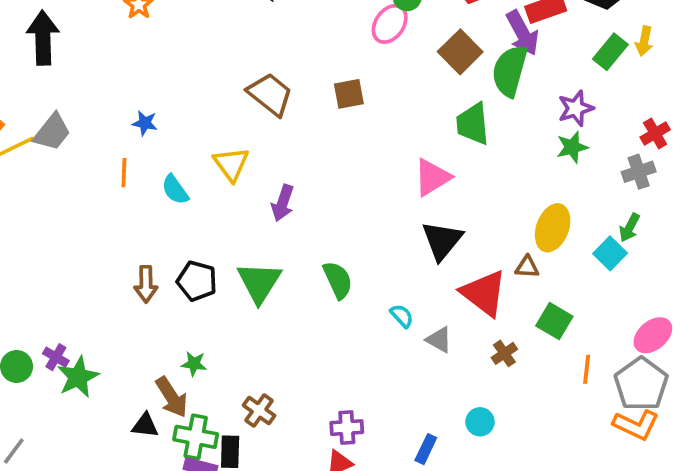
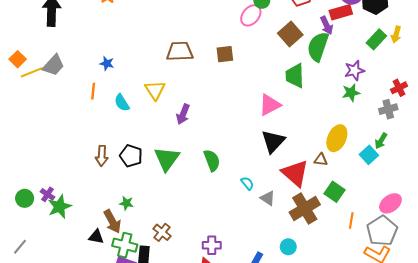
purple arrow: (522, 33) -> (327, 25), size x0.7
brown trapezoid: (270, 94) -> (180, 51), turned -44
brown cross: (504, 353) -> (305, 208), size x2.0

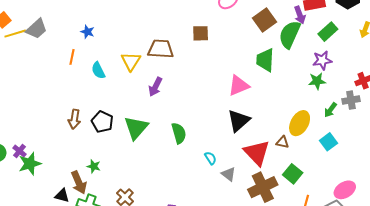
green rectangle: (376, 39) -> (328, 32), moved
brown trapezoid: (180, 51) -> (161, 49), moved
green arrow: (381, 141) -> (330, 110), moved

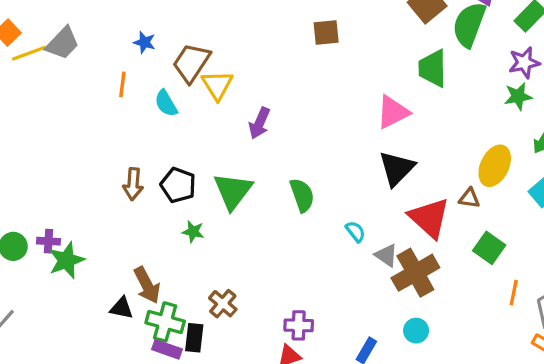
brown trapezoid: (161, 49) -> (191, 63), moved, turned -56
purple cross: (19, 151) -> (48, 241), turned -32
green star: (94, 166) -> (193, 232), moved
brown cross: (263, 187) -> (415, 273), moved

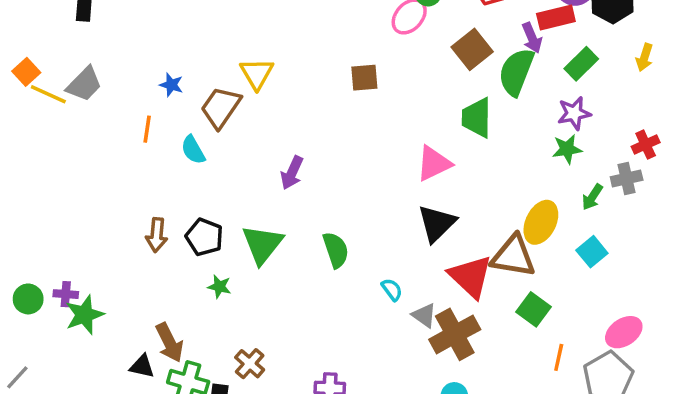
yellow line: (29, 53) -> (48, 94), turned 44
yellow triangle: (217, 85) -> (257, 73), moved
brown triangle: (469, 198) -> (513, 256), size x2.0

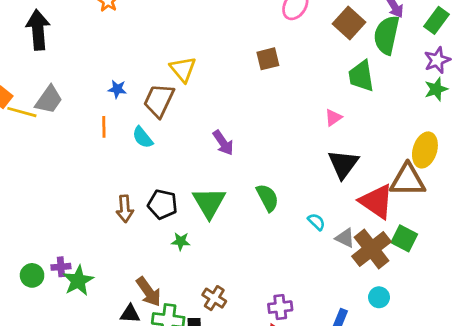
pink triangle: (434, 163) -> (333, 117), size x0.6
purple arrow: (292, 173) -> (223, 143), turned -50
green square: (533, 309) -> (404, 238), moved

